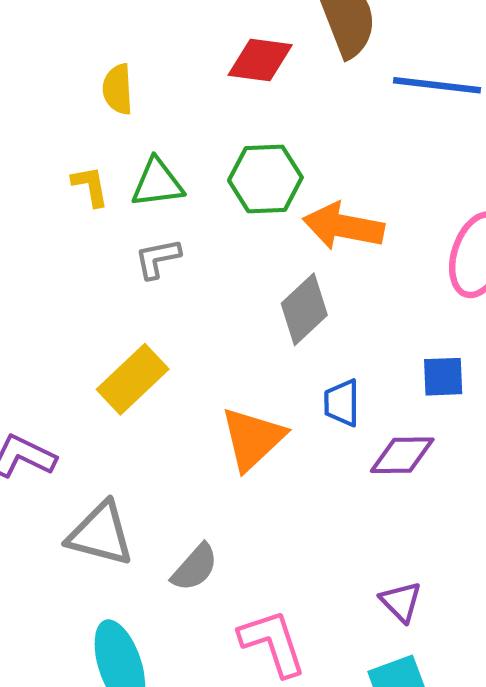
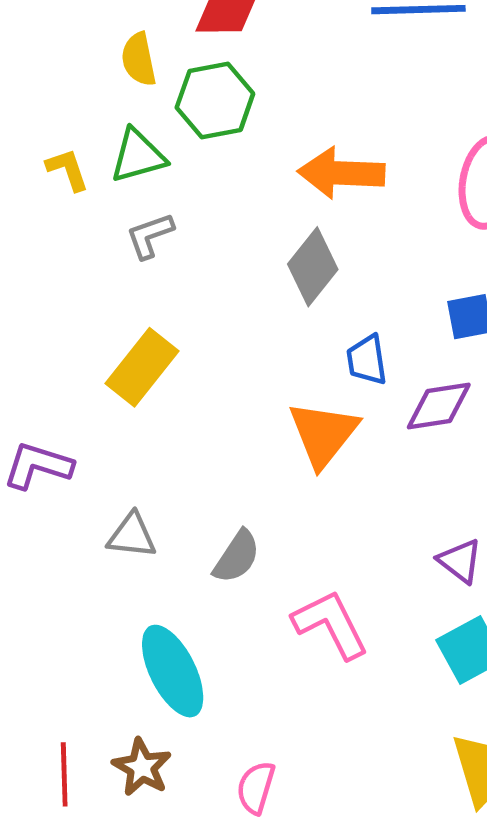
yellow semicircle: (118, 89) -> (139, 59), moved
green hexagon: (265, 179) -> (215, 101), moved
orange triangle: (253, 439) -> (323, 434), moved
gray triangle: (100, 534) -> (132, 536), size x0.7

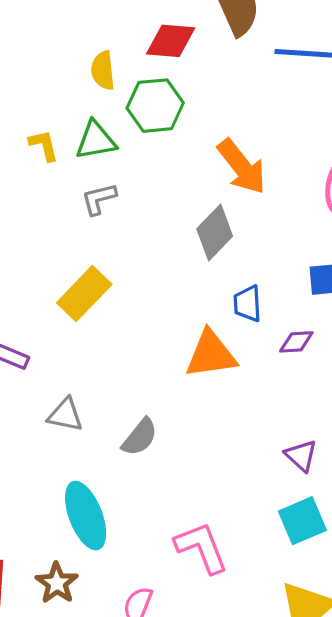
orange arrow: (341, 173) -> (242, 167), turned -136
purple diamond: (439, 406) -> (296, 342), size x0.7
orange triangle: (323, 434) -> (211, 354), turned 38
pink L-shape: (331, 624) -> (201, 548), moved

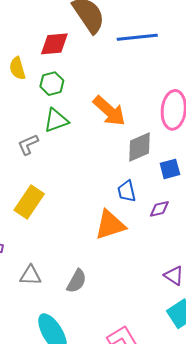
green hexagon: (155, 106) -> (52, 84), size x0.7
green triangle: (96, 140) -> (56, 120), moved
gray diamond: (215, 233) -> (140, 147), moved, turned 32

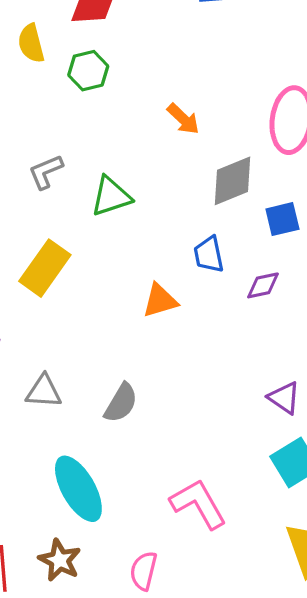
orange arrow: (109, 111) -> (183, 119), size x0.6
green triangle: (56, 120) -> (111, 196), moved
orange triangle: (110, 225) -> (160, 301), moved, size x0.7

